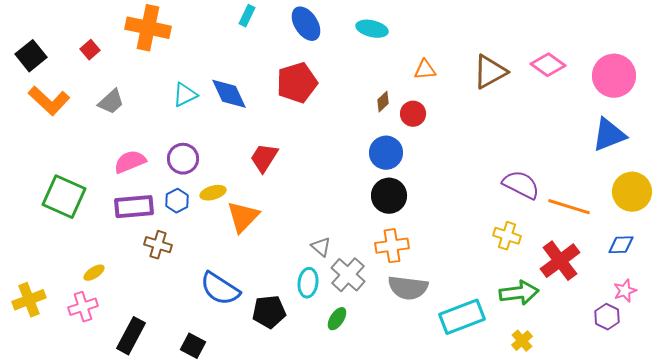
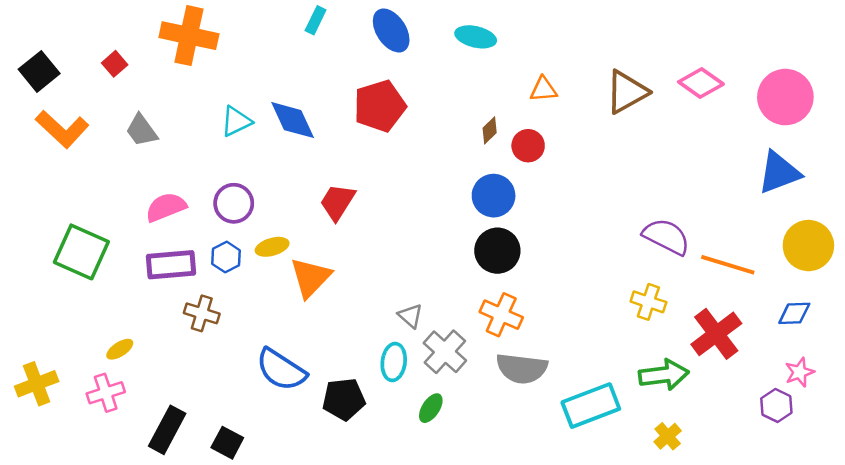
gray trapezoid: (111, 102) -> (142, 130), turned 96
orange cross: (392, 246) -> (501, 315), turned 32
black square: (193, 346) -> (227, 443), moved

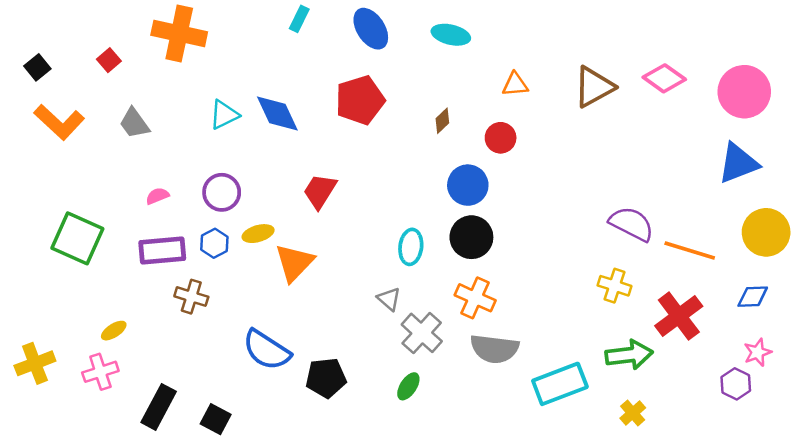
black square: (39, 71) -> (37, 67), size x0.7
brown diamond: (490, 130) -> (442, 121), moved
pink semicircle: (166, 207) -> (157, 196), size x0.6
cyan ellipse: (394, 362) -> (411, 247), moved

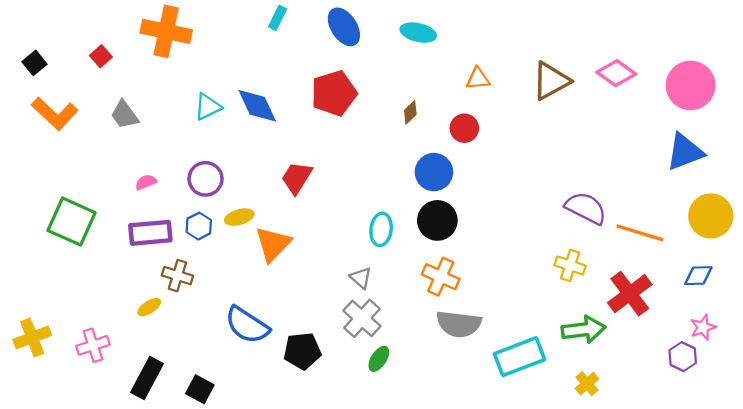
yellow ellipse: (114, 331) -> (149, 307), moved
gray cross: (422, 333) -> (362, 318), moved

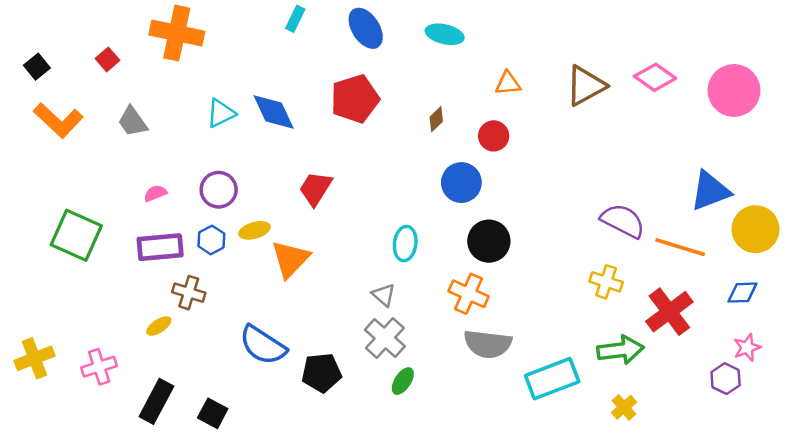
blue triangle: (685, 152) -> (710, 191), moved
black circle: (437, 220) -> (489, 241), moved

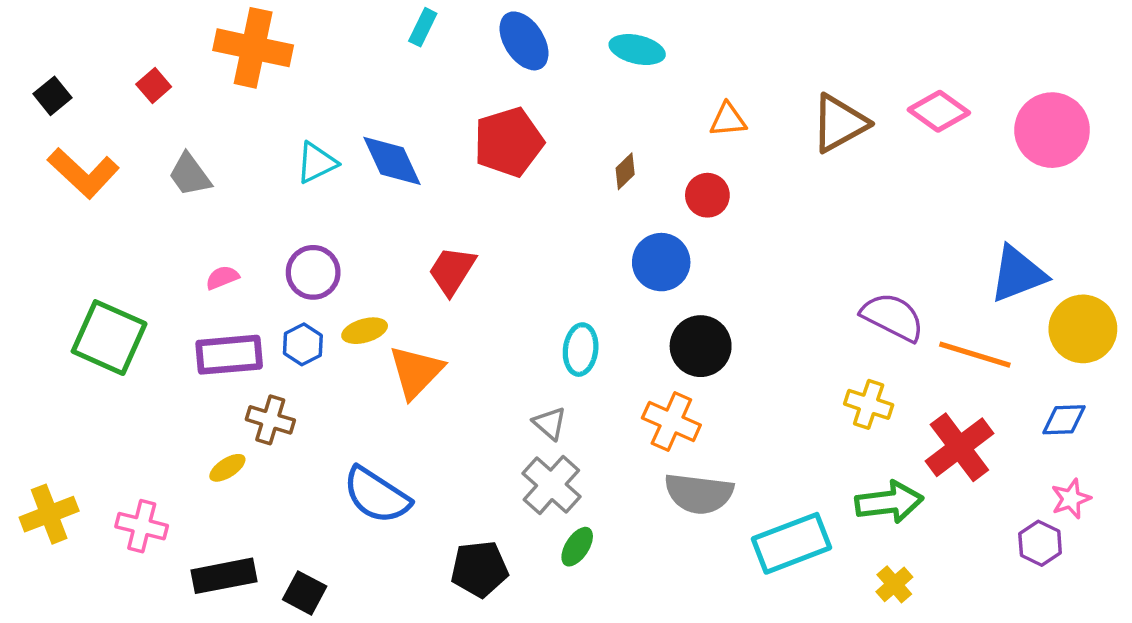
pink cross: (99, 367) -> (142, 526), turned 32
black pentagon: (321, 373) -> (479, 569), moved
black rectangle: (156, 401) -> (224, 576), turned 51

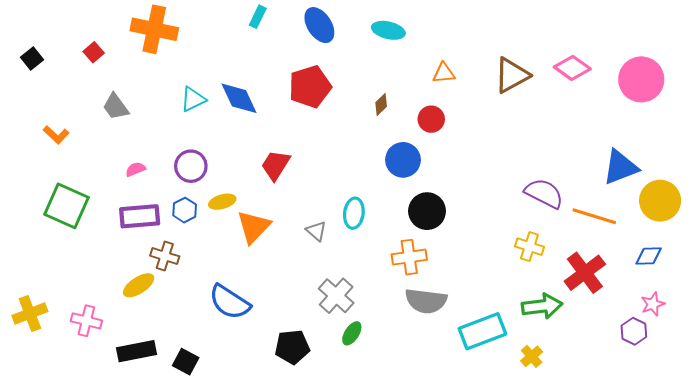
orange L-shape: (83, 173) -> (56, 135), moved, size x0.6
orange cross: (671, 422) -> (409, 257), turned -32
gray triangle: (550, 423) -> (316, 231), moved
yellow ellipse: (227, 468) -> (139, 285), size x1.4
yellow cross: (894, 584) -> (532, 356), moved

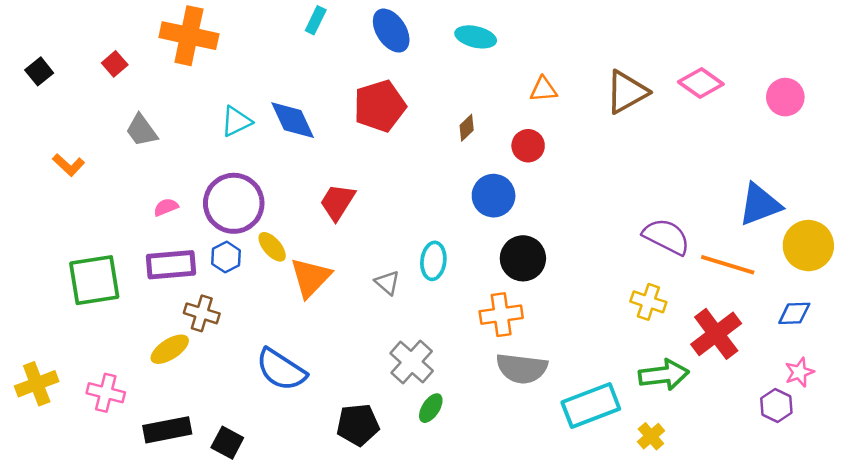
pink circle: (641, 79) -> (785, 97), size x0.7
purple circle: (191, 166) -> (234, 203), size x1.5
yellow ellipse: (222, 202) -> (272, 247), turned 65
green square: (67, 206) -> (94, 280), moved, turned -33

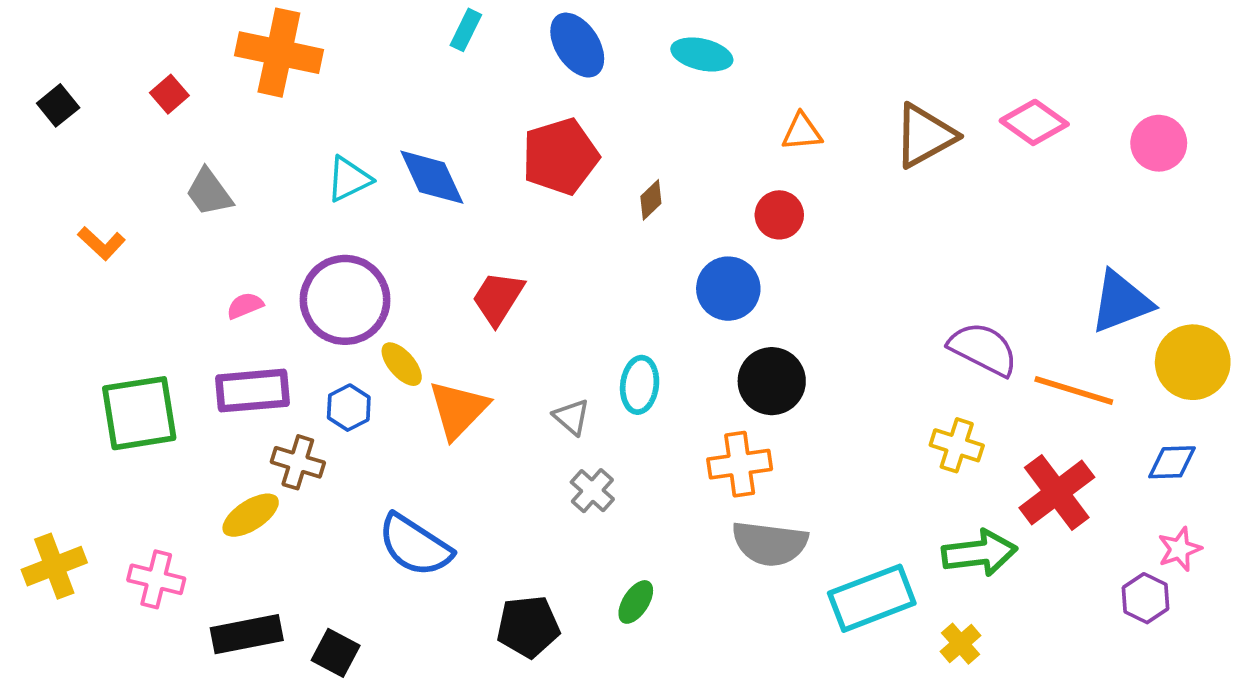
brown diamond: (467, 128) -> (651, 200), moved
blue hexagon: (226, 257) -> (349, 408), moved
gray cross: (412, 362) -> (592, 491), moved, size x0.7

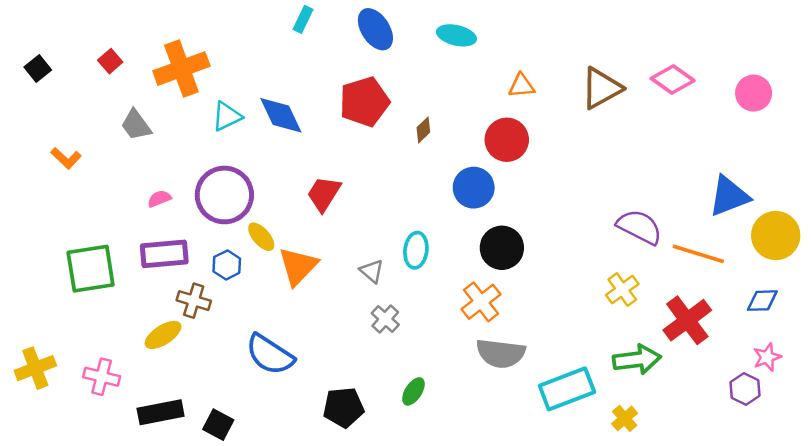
orange cross: (279, 53) -> (181, 69), moved, turned -32
red circle: (779, 215) -> (507, 140), size x1.4
yellow cross: (957, 445) -> (622, 290), turned 36
orange cross: (740, 464) -> (481, 302), turned -30

